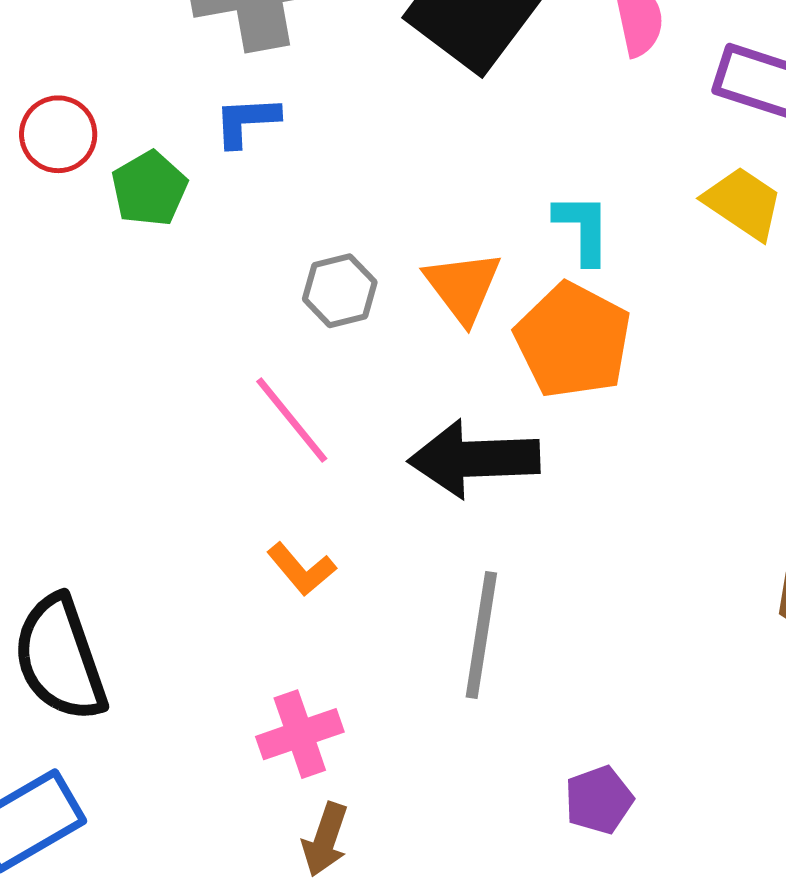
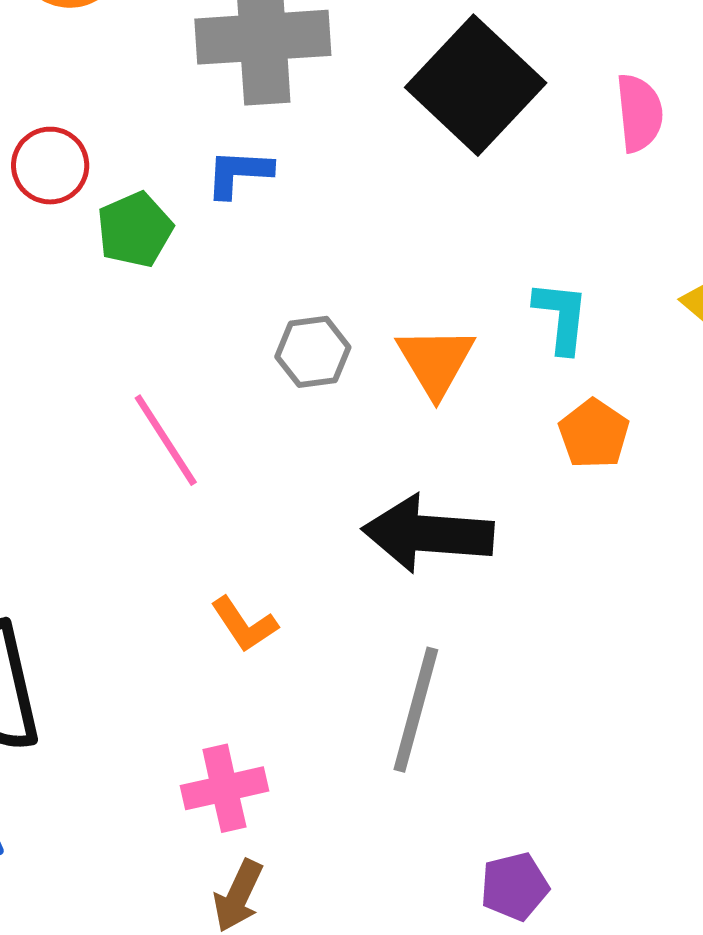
orange pentagon: (573, 340) -> (594, 434), moved, size x0.6
pink line: (292, 420) -> (166, 440), moved

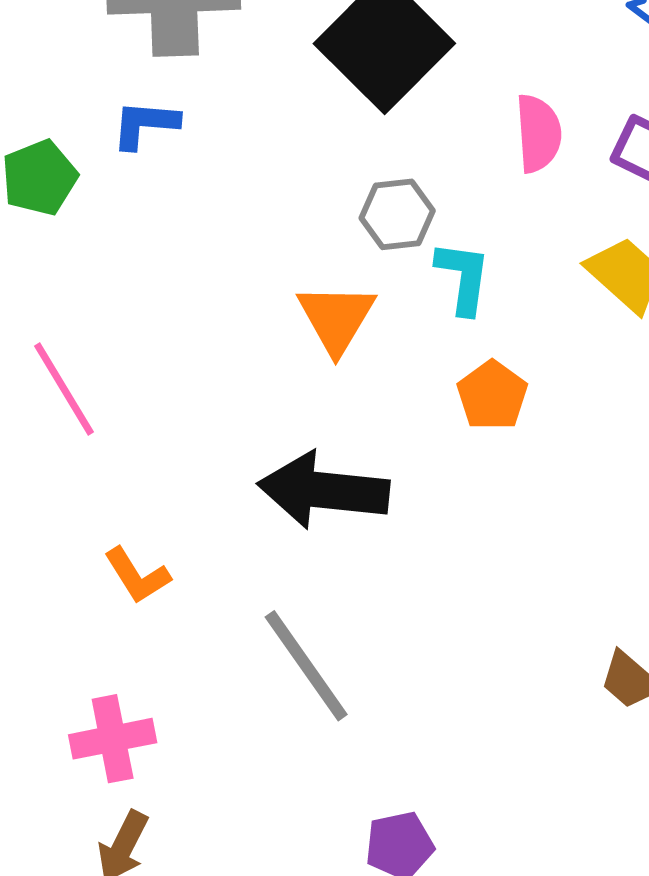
pink semicircle: (639, 113) -> (538, 133), moved
gray hexagon: (313, 352) -> (397, 214), moved
gray line: (416, 710) -> (306, 666), turned -52

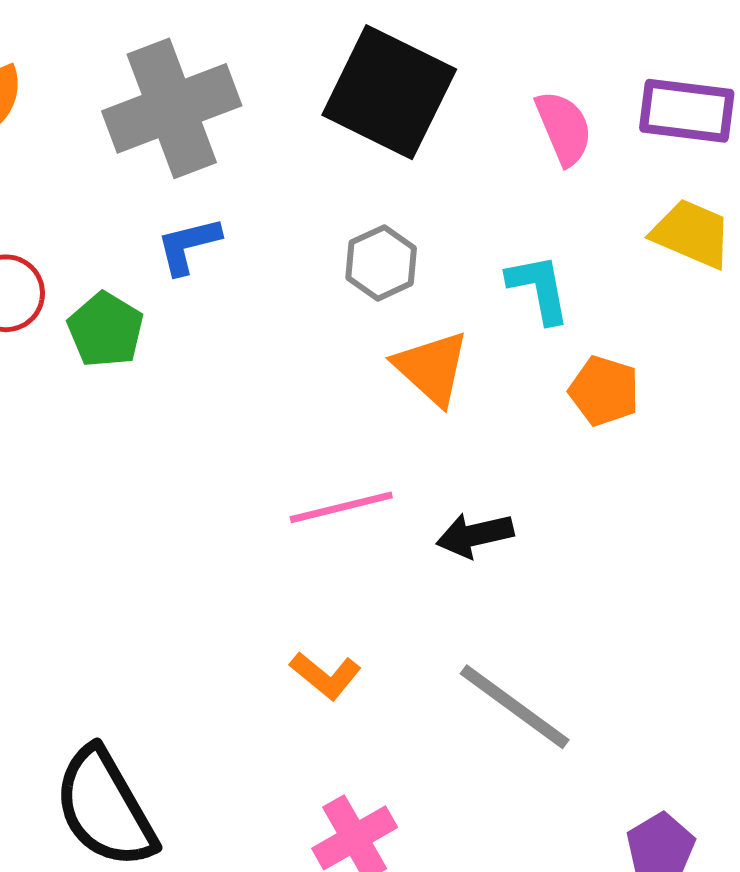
gray hexagon: (397, 214) -> (381, 263), moved
pink line: (64, 389) -> (341, 507), moved, turned -54
black arrow: (324, 490) -> (475, 535), size x0.6

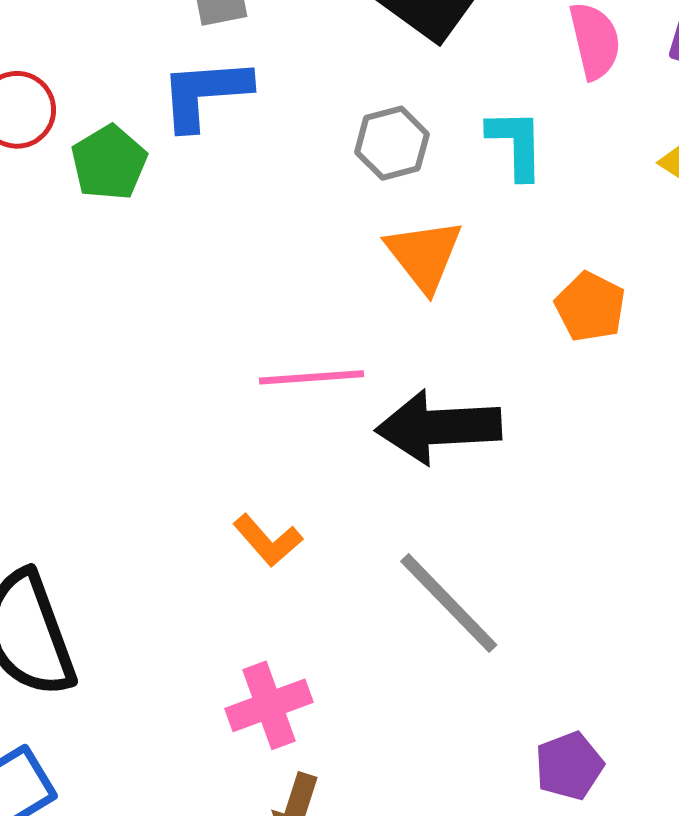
blue L-shape: (188, 246) -> (205, 93), size x1.4
cyan L-shape: (539, 288) -> (516, 144), moved
black arrow: (475, 535) -> (438, 427), size x1.6

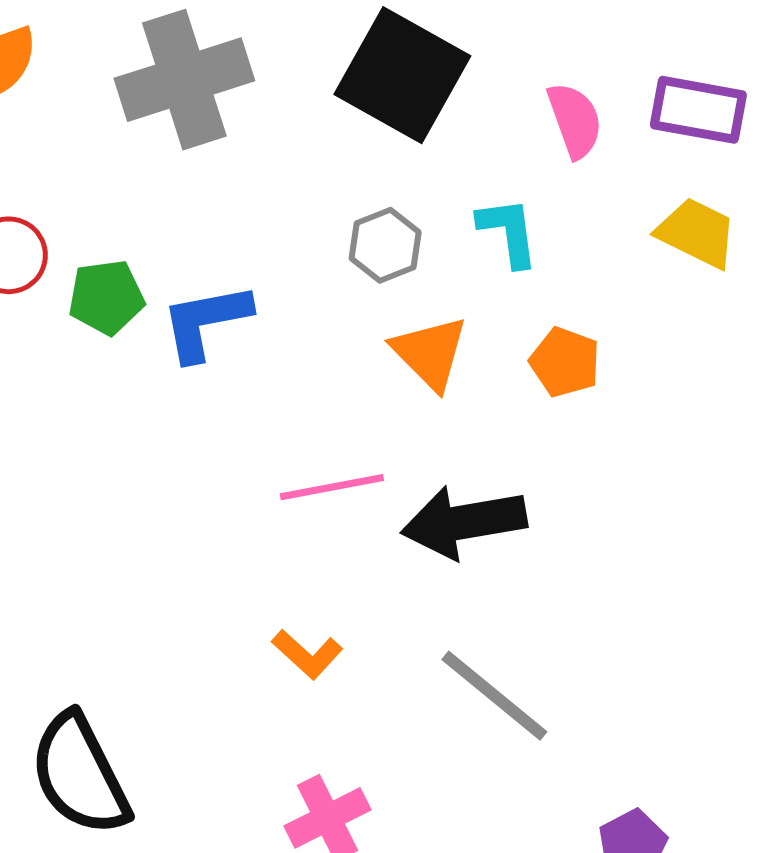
blue L-shape: (205, 93) -> (206, 322), moved
green pentagon: (109, 163) -> (106, 297), turned 30
orange pentagon: (590, 307) -> (565, 362), moved

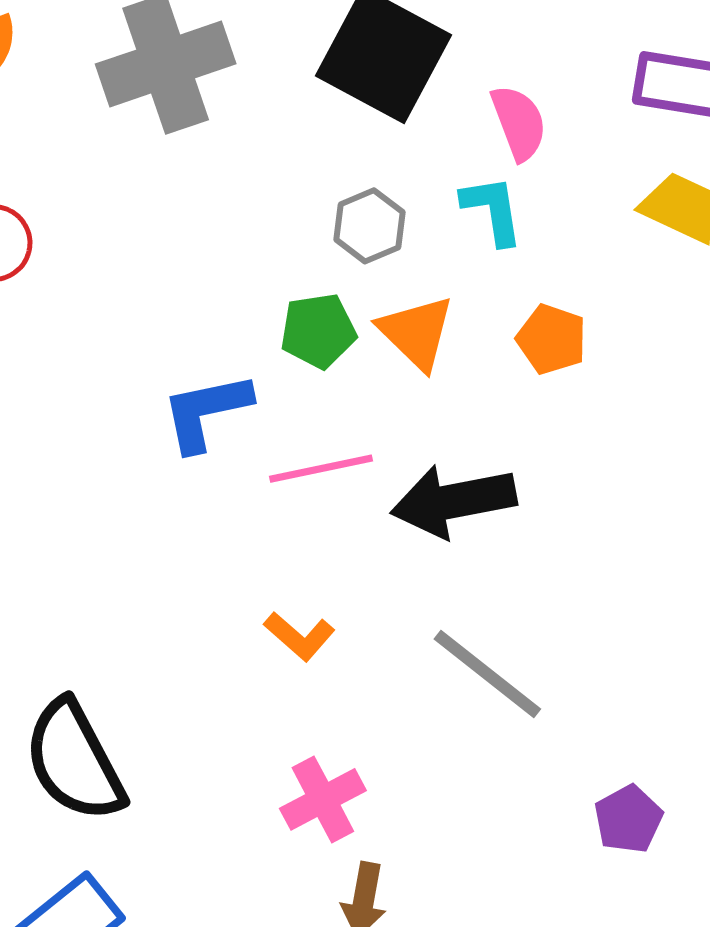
pink semicircle: (575, 120) -> (519, 123), moved
green pentagon: (106, 297) -> (318, 331), moved
blue L-shape: (206, 322) -> (206, 412), moved

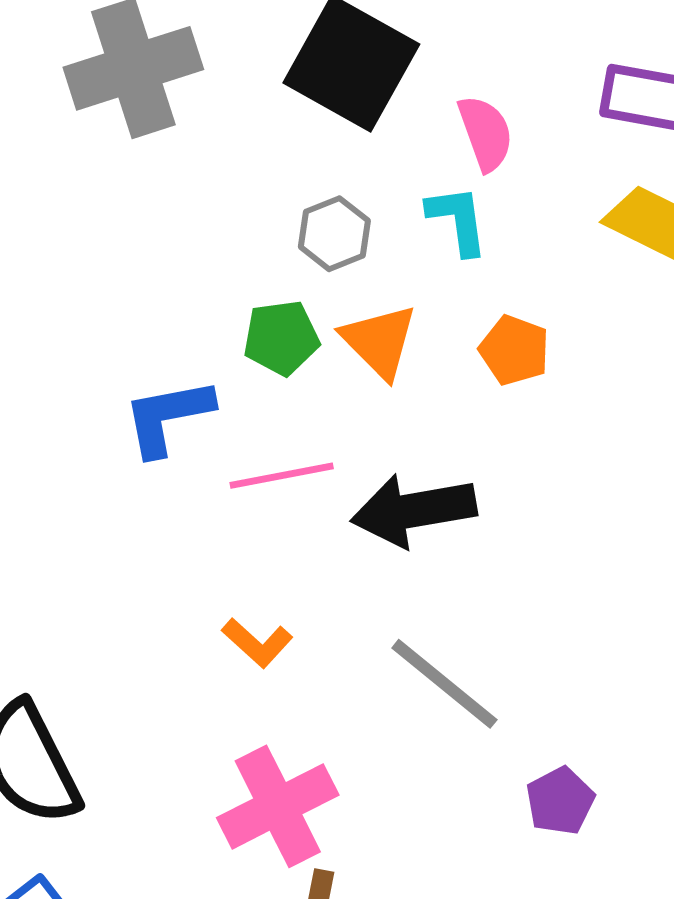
pink cross: (323, 799) -> (278, 806), size x1.4
purple pentagon: (628, 819) -> (560, 801), moved

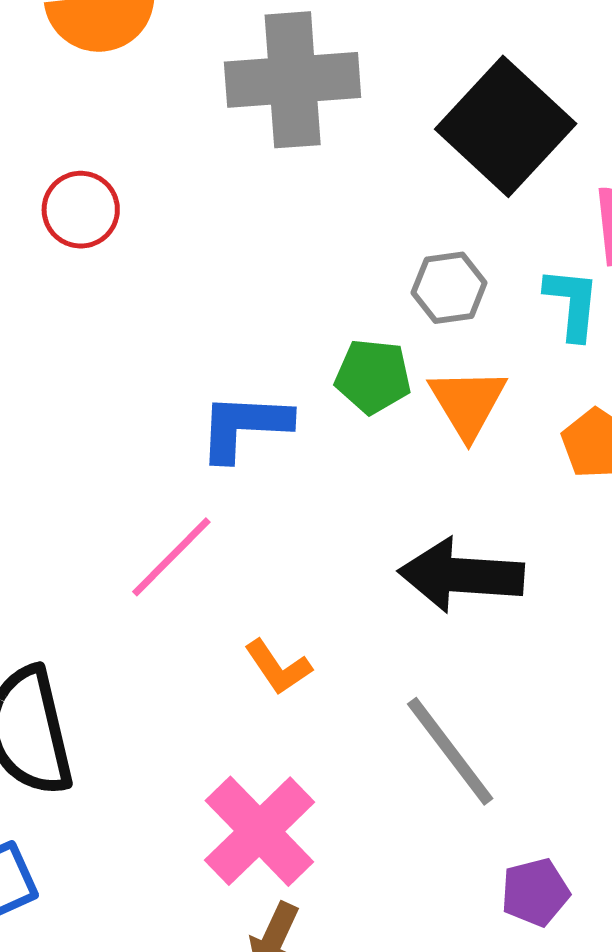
pink line: (282, 476) -> (171, 557), moved, turned -48
pink cross: (278, 806) -> (259, 831), turned -31

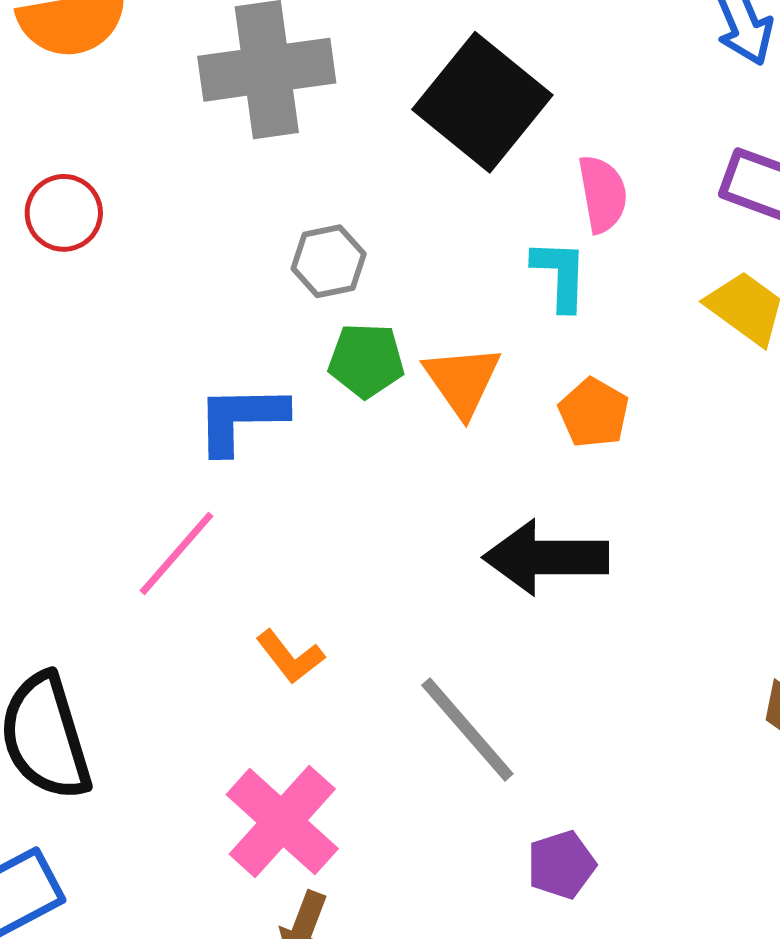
gray hexagon: (449, 288) -> (329, 261), moved
black arrow: (461, 575) -> (546, 557), moved

